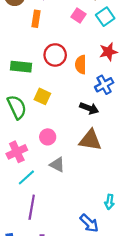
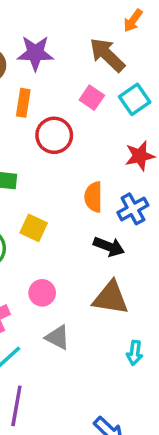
red circle: (55, 55) -> (54, 135), moved
orange semicircle: (81, 65) -> (94, 197), moved
cyan arrow: (109, 202) -> (135, 353), moved

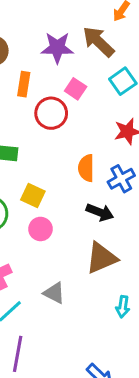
purple star: (35, 53) -> (57, 48), moved
pink square: (92, 98) -> (76, 89), moved
pink circle: (42, 293) -> (41, 229), moved
brown triangle: (111, 298) -> (101, 258), turned -32

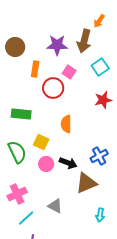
brown arrow: (98, 42) -> (84, 41), turned -120
orange semicircle: (86, 168) -> (66, 124), moved
blue cross: (121, 179) -> (99, 156), moved
black arrow: (100, 212) -> (68, 163), moved

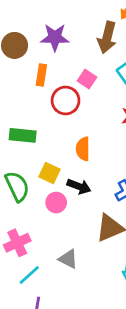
purple star: (57, 45) -> (55, 37), moved
black arrow: (68, 163) -> (79, 186), moved

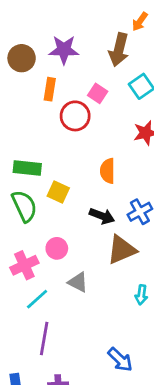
green rectangle: (23, 135) -> (27, 168), moved
orange semicircle: (83, 149) -> (108, 171), moved
black arrow: (79, 186) -> (102, 216), moved
pink circle: (56, 203) -> (57, 248), moved

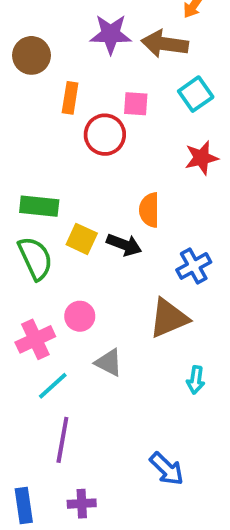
purple star: (64, 50) -> (111, 34), moved
brown arrow: (119, 50) -> (165, 44), turned 84
pink square: (98, 93) -> (136, 104), turned -30
black arrow: (102, 216) -> (124, 245), moved

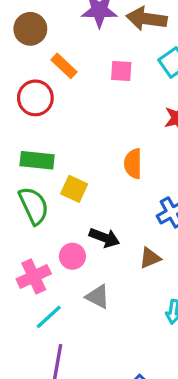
orange rectangle: (70, 98) -> (64, 66), turned -56
red circle: (105, 135) -> (35, 98), moved
black arrow: (124, 245) -> (104, 238), moved
brown triangle: (169, 318) -> (150, 258), size x0.6

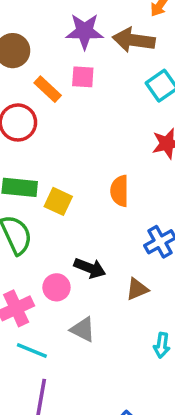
pink square: (121, 71) -> (83, 77), moved
yellow square: (74, 189) -> (58, 201), moved
cyan line: (49, 317) -> (32, 350), turned 64

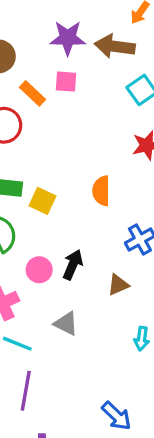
black arrow: (90, 268) -> (73, 265), turned -88
pink circle: (56, 287) -> (39, 270), moved

